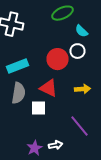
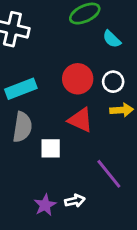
white circle: (78, 51) -> (113, 82), moved
red triangle: (48, 88) -> (81, 120), moved
yellow arrow: (82, 89) -> (122, 110), moved

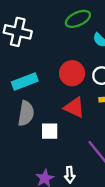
white arrow: (75, 201) -> (70, 175), turned 98

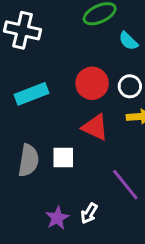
gray semicircle: (26, 113) -> (29, 160), moved
white arrow: (70, 175) -> (89, 213), turned 35

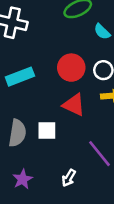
purple star: (57, 218) -> (23, 179), moved

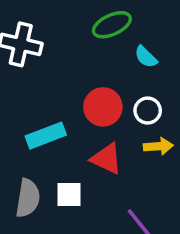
cyan rectangle: (20, 77) -> (46, 136), moved

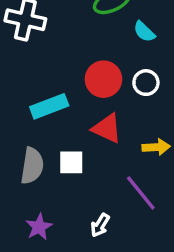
yellow arrow: (158, 146) -> (156, 147), moved

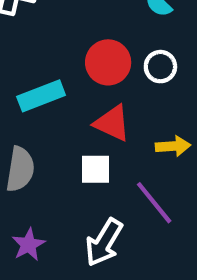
white square: (71, 162) -> (96, 169), moved
white arrow: (100, 225) -> (104, 242), size x1.6

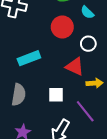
red circle: (108, 62) -> (62, 27), moved
red triangle: (112, 123) -> (75, 67), moved

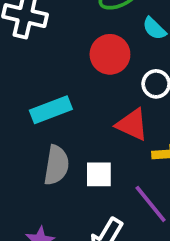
gray semicircle: (19, 95) -> (56, 165), moved

